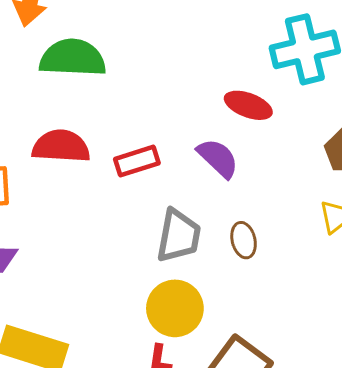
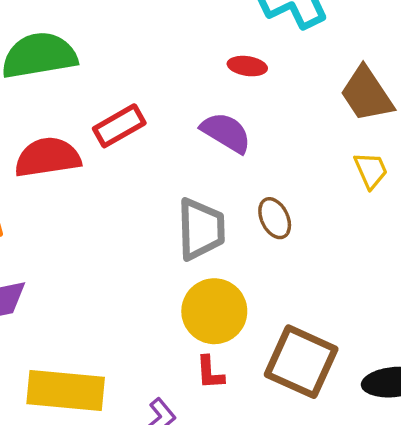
red ellipse: (248, 105) -> (247, 66), size x0.7
red rectangle: (137, 161) -> (119, 126), moved

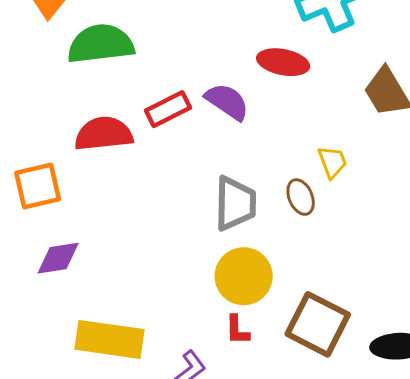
red ellipse: (247, 66) -> (283, 62), size x1.5
purple semicircle: (226, 133) -> (227, 102), moved
yellow trapezoid: (371, 170) -> (332, 162), moved

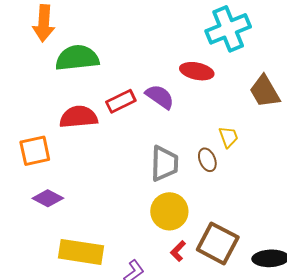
purple diamond: (58, 258) -> (48, 198), turned 36
red L-shape: (237, 330) -> (178, 251), moved, turned 45

